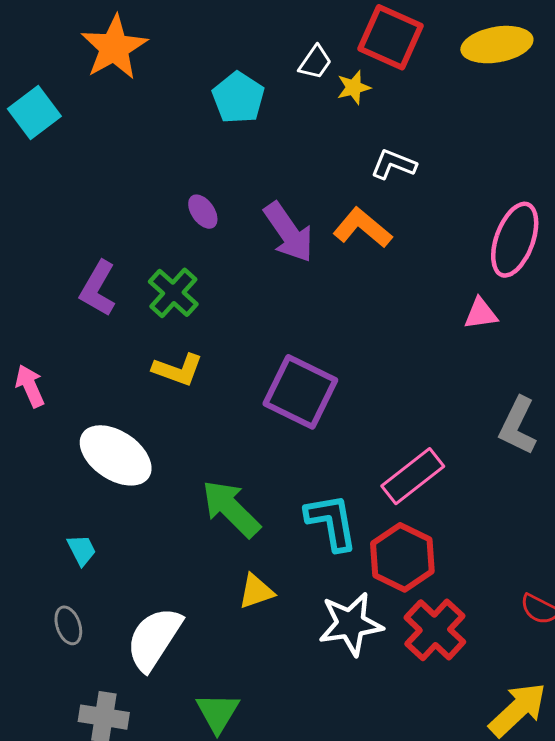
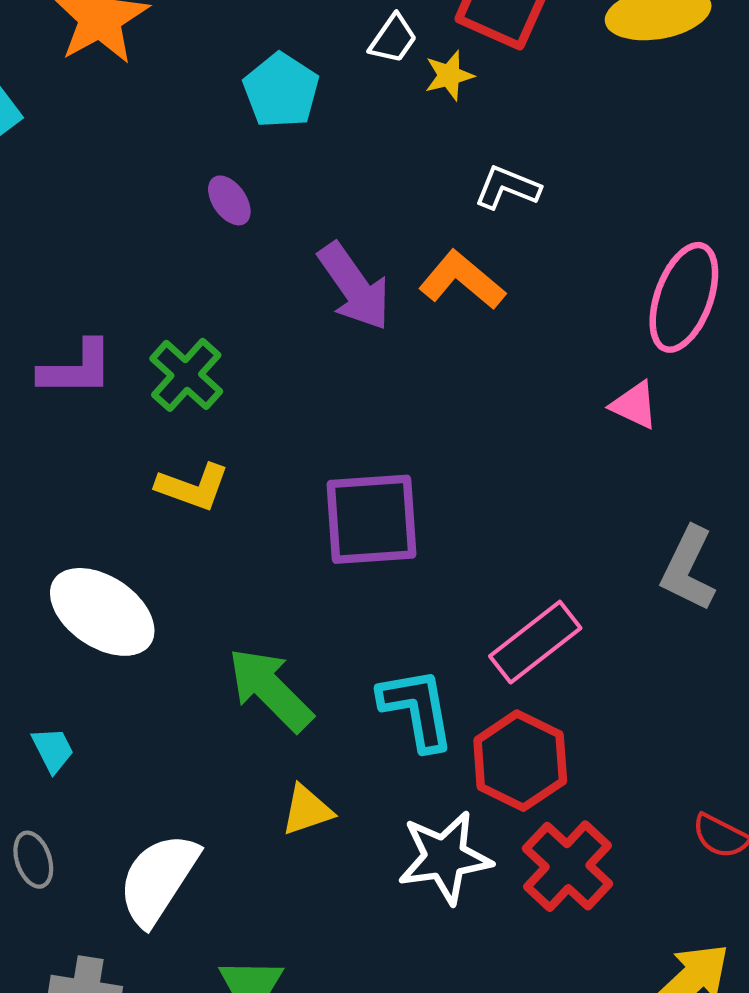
purple ellipse: (203, 212) -> (229, 200), moved
purple L-shape: (98, 288) -> (76, 368), turned -120
pink triangle: (481, 314) -> (634, 405), turned 33
purple square: (300, 392) -> (372, 519), turned -30

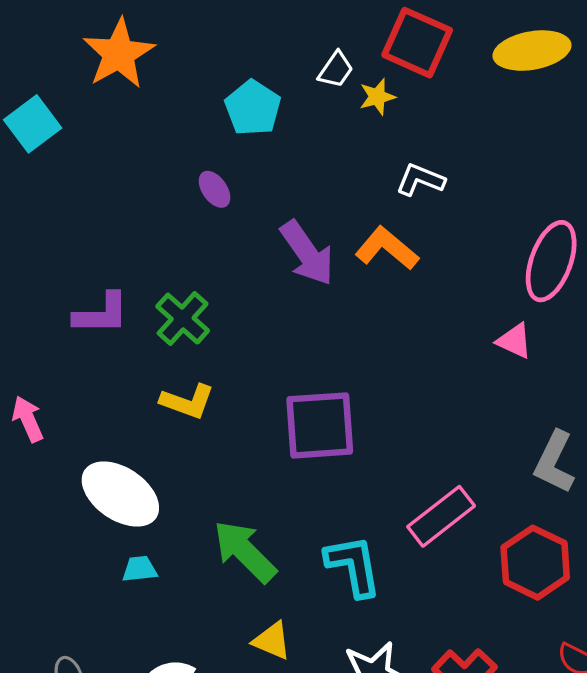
cyan trapezoid: (53, 750) -> (140, 569), moved, turned -69
red hexagon: (520, 761) -> (535, 563), moved
yellow triangle: (307, 810) -> (272, 641), turned 42

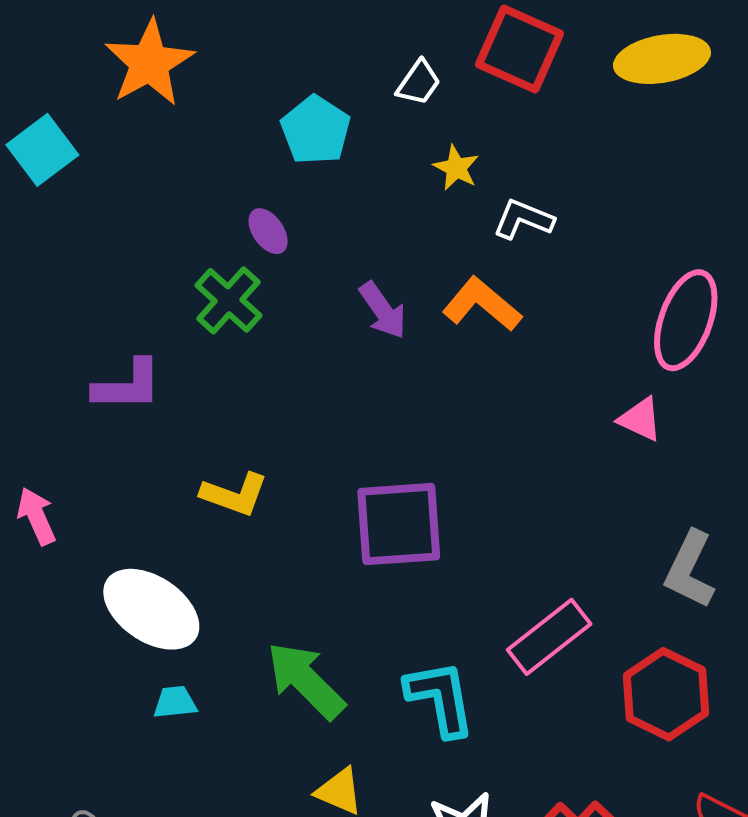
yellow star: (377, 97) -> (456, 168), moved, turned -30
purple arrow: (307, 253) -> (383, 310), size x0.7
green cross: (183, 319) -> (228, 300), moved

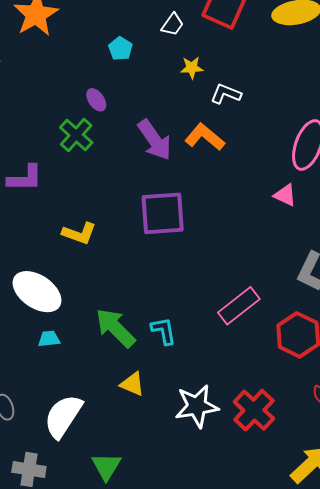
cyan pentagon: (316, 130) -> (120, 49), size x0.7
yellow star: (456, 168) -> (192, 68), turned -30
purple arrow: (383, 310) -> (155, 140), size x1.4
purple square: (399, 524) -> (163, 213), moved
cyan L-shape: (440, 698) -> (164, 331), moved, size x0.7

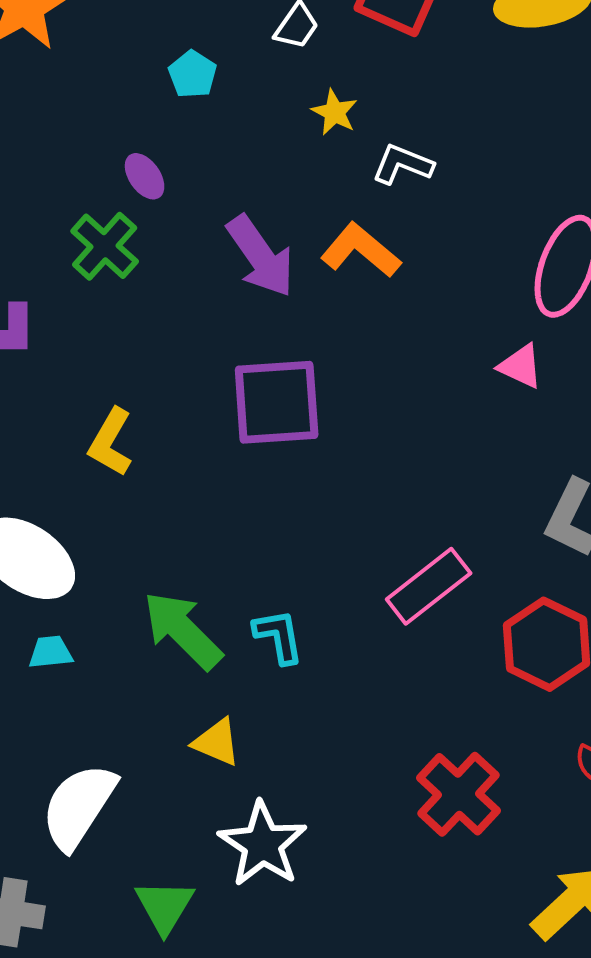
yellow star: (192, 68) -> (335, 112), turned 30
yellow L-shape: (79, 233) -> (111, 442), turned 100
white star: (197, 406) -> (263, 844), moved, turned -30

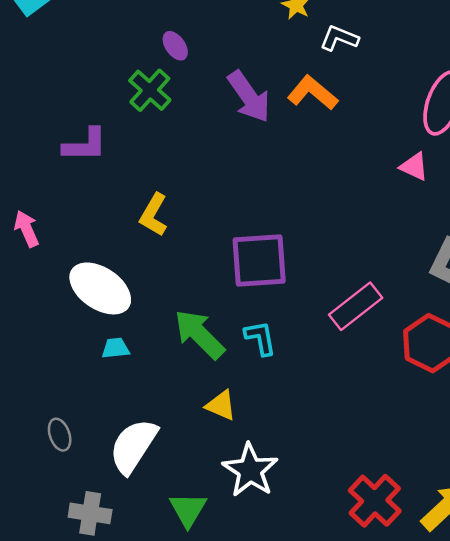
purple square: (277, 402) -> (259, 261), moved
red cross: (459, 794) -> (375, 501), moved

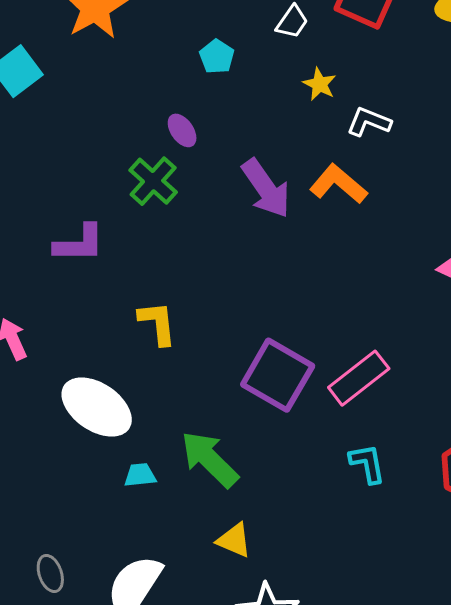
yellow L-shape: (154, 215) -> (157, 323), turned 144
purple square: (259, 261) -> (278, 375), turned 34
pink rectangle: (356, 306) -> (359, 378), moved
cyan L-shape: (260, 338) -> (367, 463), moved
cyan trapezoid: (115, 348) -> (140, 475), moved

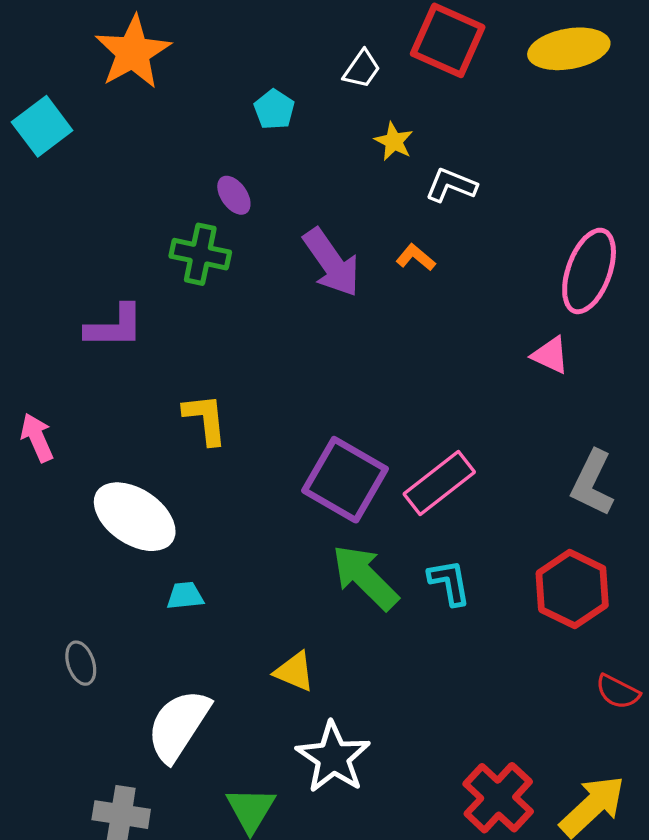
green cross: (153, 181) -> (200, 254), turned -30
orange L-shape: (338, 184) -> (416, 257), size x0.6
green arrow: (210, 459) -> (365, 577), moved
gray ellipse: (50, 574) -> (81, 663), moved

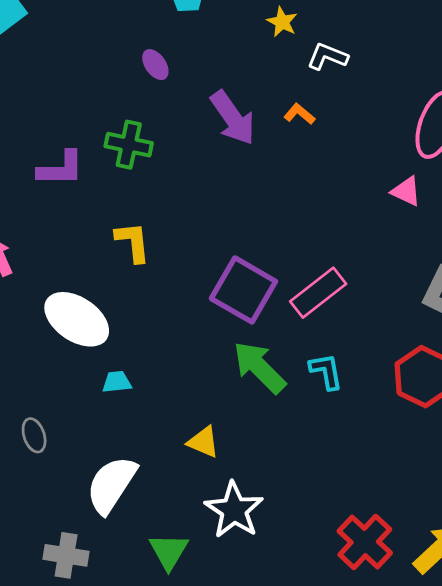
green cross: (200, 254) -> (129, 145), moved

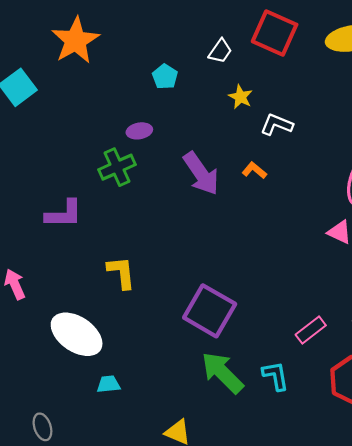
purple ellipse: (155, 65) -> (139, 131), turned -65
green cross: (129, 145) -> (117, 167), moved, turned -36
pink rectangle: (318, 293) -> (311, 330), moved, size x0.7

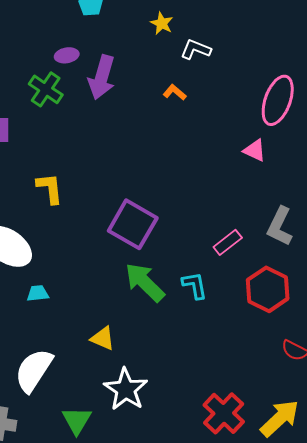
green cross: (117, 167) -> (46, 89), turned -32
purple arrow: (201, 174) -> (102, 77), moved, turned 51

